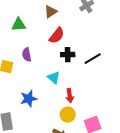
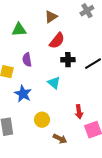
red arrow: (70, 96) -> (79, 112), moved
blue star: (29, 99) -> (23, 94), moved, turned -30
yellow circle: (68, 115) -> (42, 120), moved

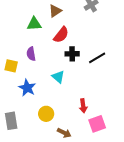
green triangle: (19, 30) -> (34, 24), moved

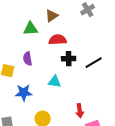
red semicircle: (61, 35) -> (58, 40), turned -132
cyan triangle: (58, 77) -> (55, 82), turned -32
blue star: (27, 88) -> (24, 93), turned -30

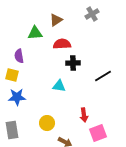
purple semicircle: (28, 59) -> (19, 56), moved
black line: (94, 63) -> (103, 76), moved
blue star: (24, 93) -> (17, 97), moved

